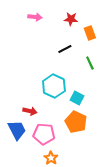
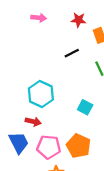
cyan hexagon: (54, 86) -> (41, 94), moved
orange pentagon: (76, 122) -> (78, 146), moved

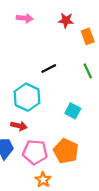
black line: (72, 53) -> (49, 69), moved

